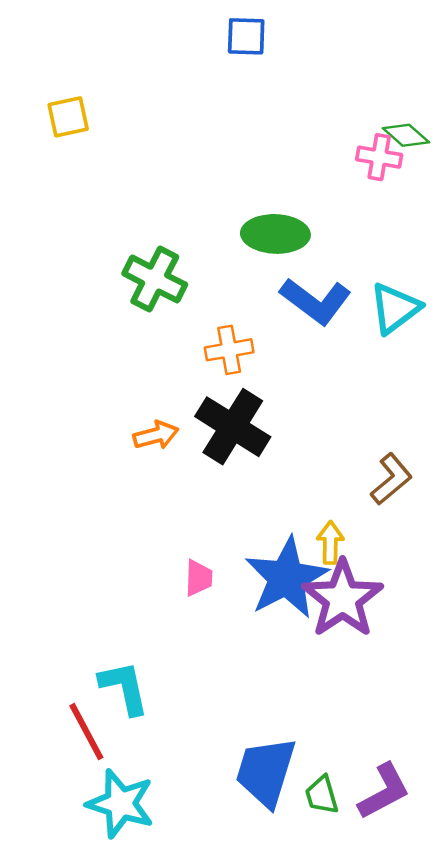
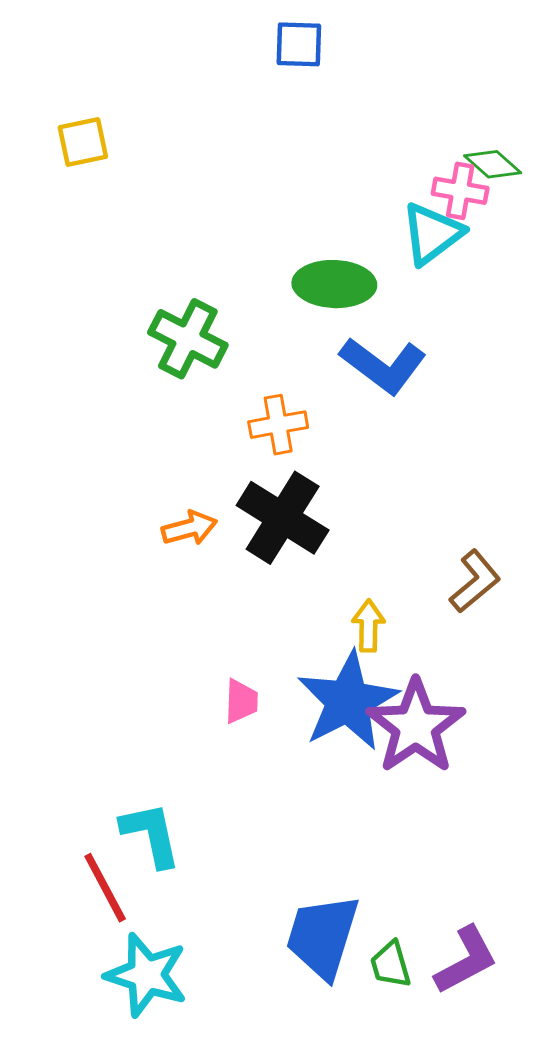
cyan triangle: (395, 308) -> (432, 234), moved
yellow arrow: (330, 543) -> (368, 626), moved

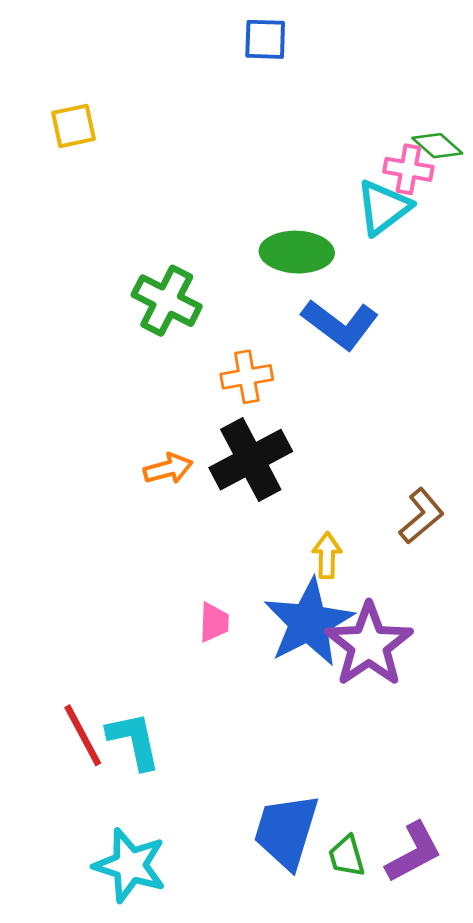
black cross: (283, 518) -> (251, 460), turned 30
red line: (105, 888) -> (83, 735), moved

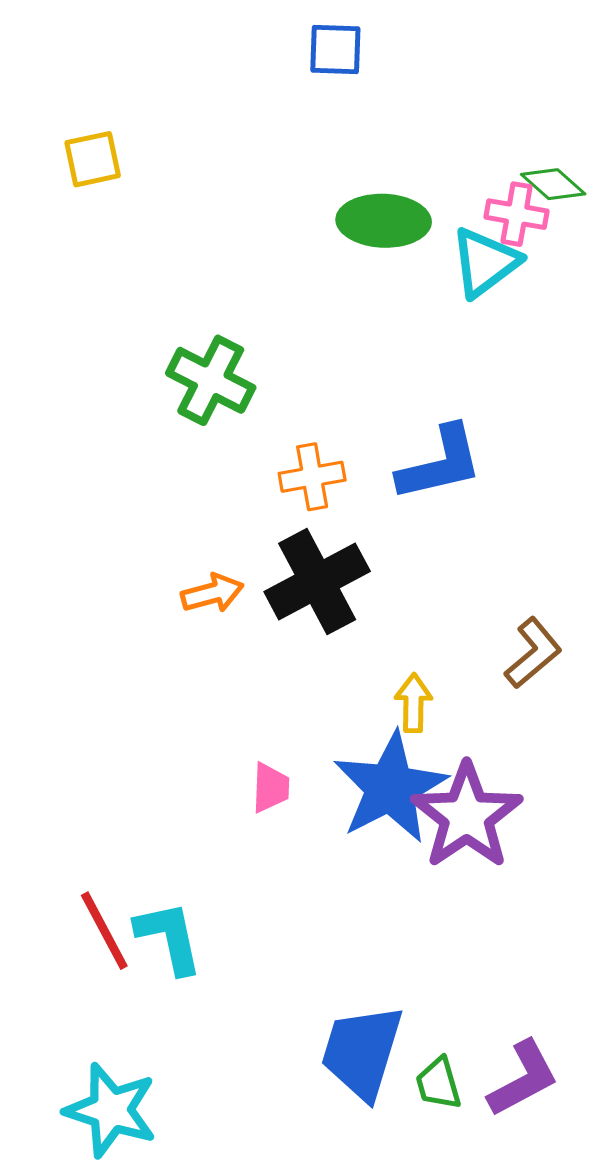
green ellipse: (297, 252) -> (384, 221), moved
blue L-shape: (340, 324) -> (440, 463), moved, turned -50
cyan star: (130, 865) -> (111, 1110), moved

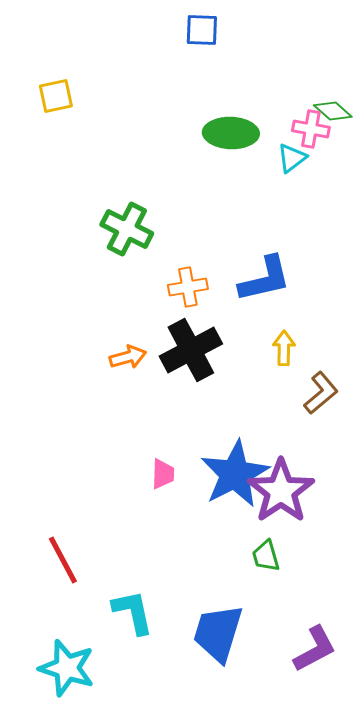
cyan triangle: (485, 262) -> (292, 158), size x0.7
yellow arrow: (413, 703) -> (284, 348), moved
cyan L-shape: (169, 937) -> (133, 612), moved
green trapezoid: (438, 1084) -> (266, 556), moved

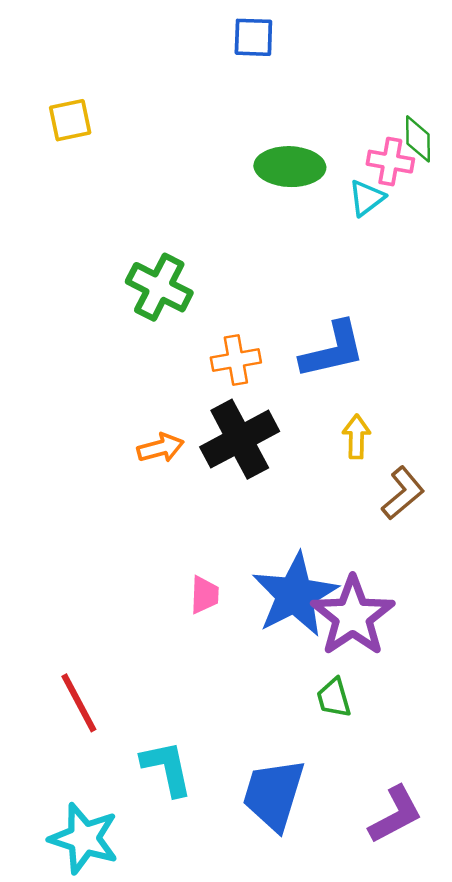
green diamond: (333, 111) -> (418, 139), turned 48

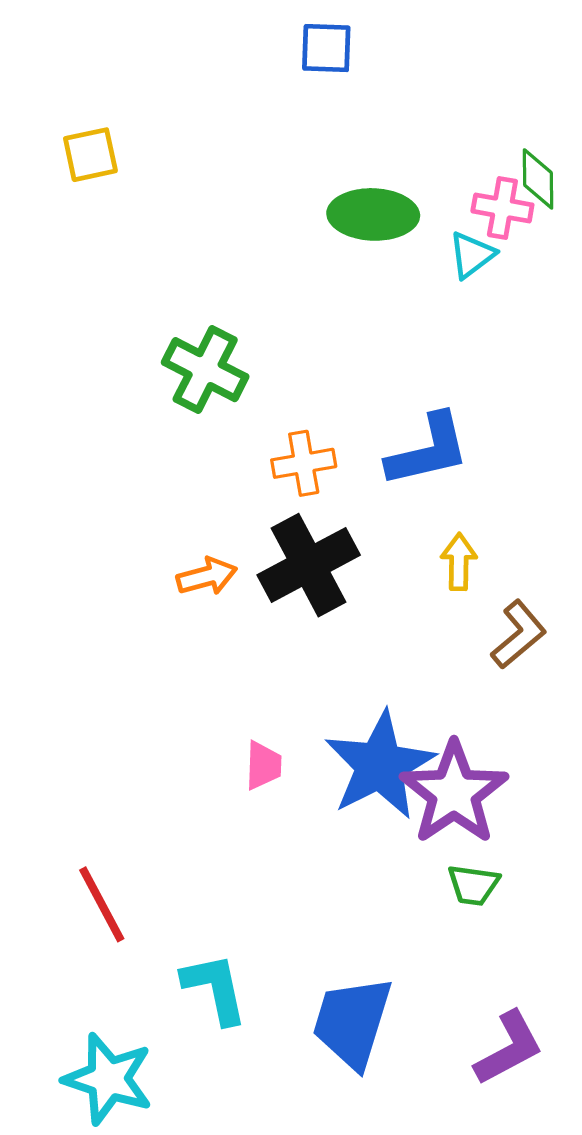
green trapezoid: (334, 698) -> (473, 885), moved, turned -66

